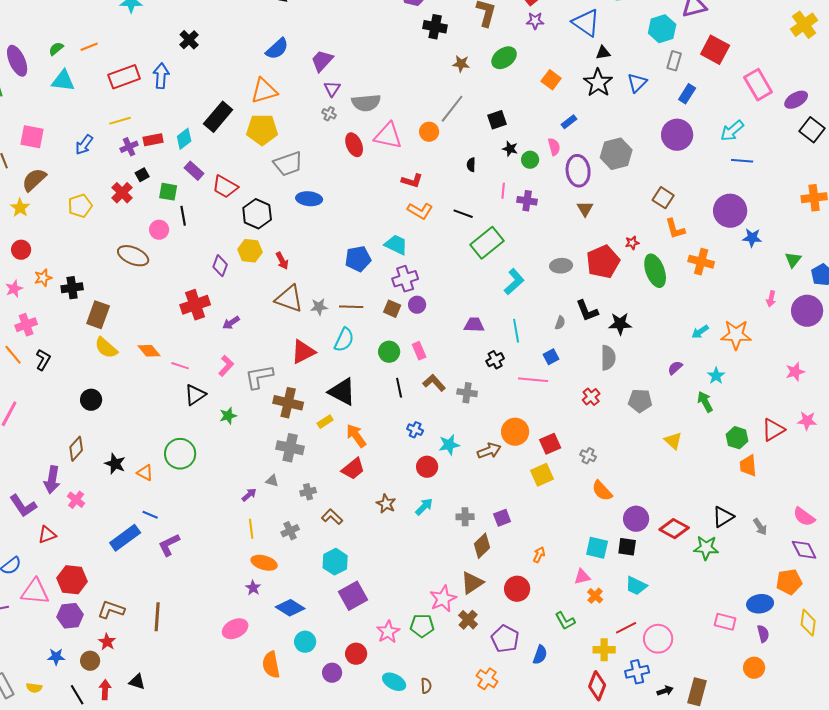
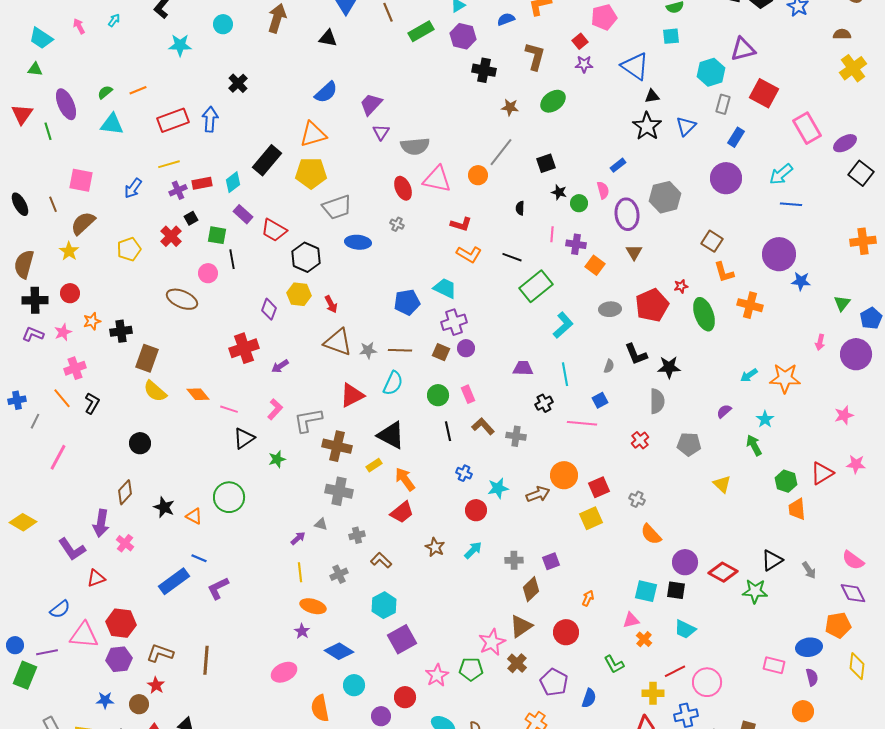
orange square: (551, 80) -> (595, 265), moved
gray cross: (329, 114) -> (397, 224), moved

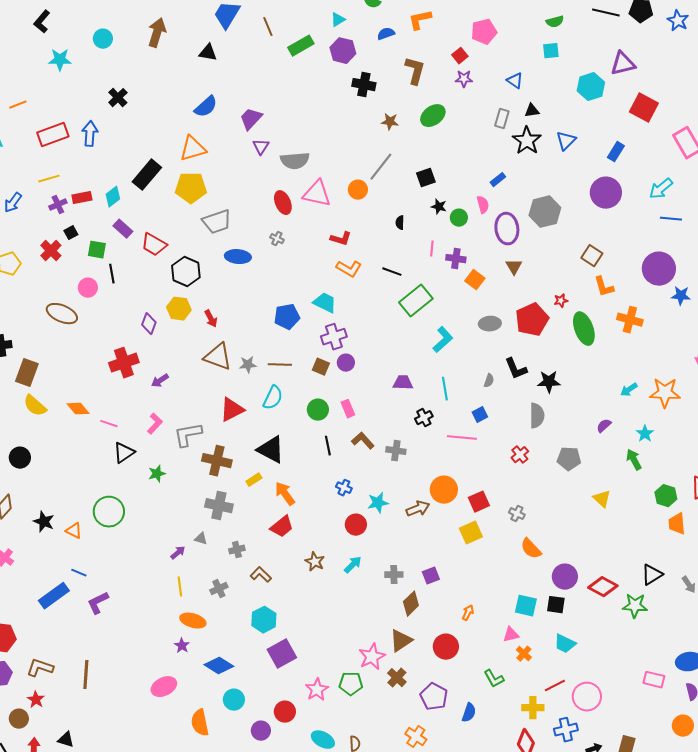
blue triangle: (635, 66) -> (515, 81), size x0.6
gray rectangle: (723, 104) -> (502, 119), moved

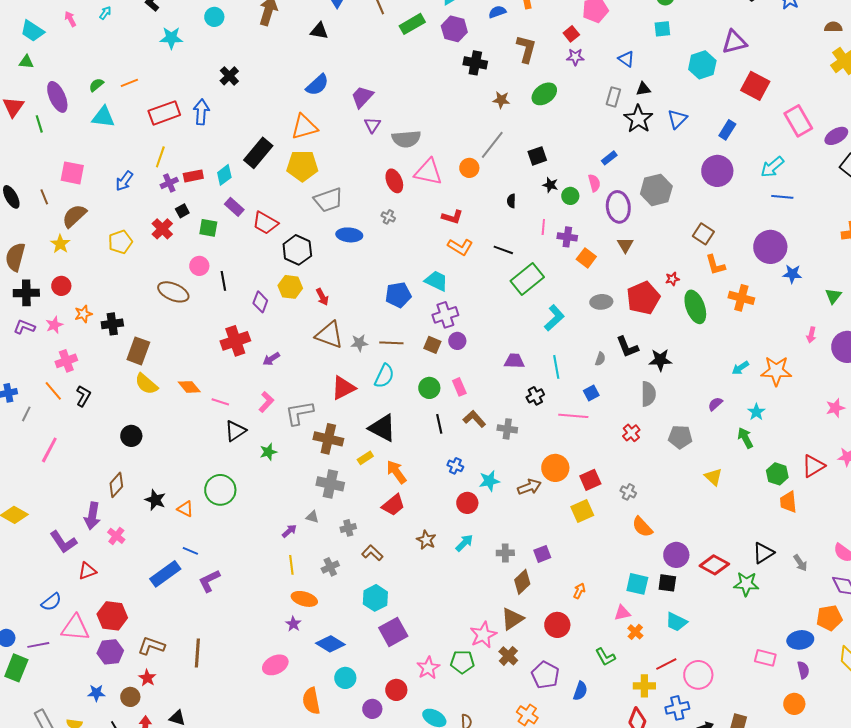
yellow line: (49, 179) -> (160, 157), turned -55
black line: (112, 274) -> (223, 281), moved

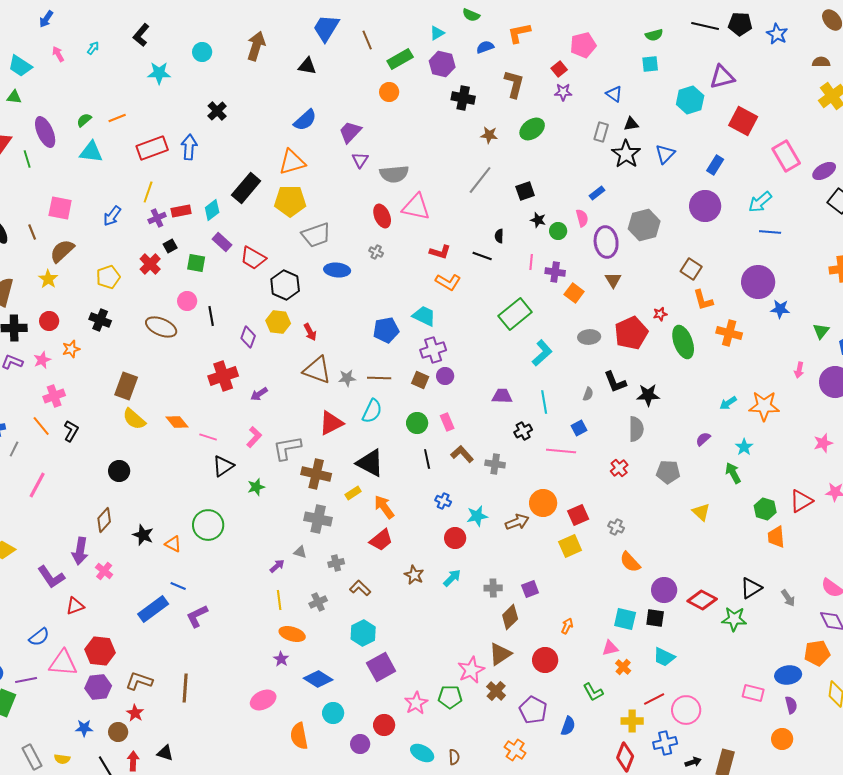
orange circle: (469, 168) -> (389, 92), moved
black line: (503, 250) -> (482, 256), moved
black cross: (112, 324) -> (100, 320), moved, turned 30

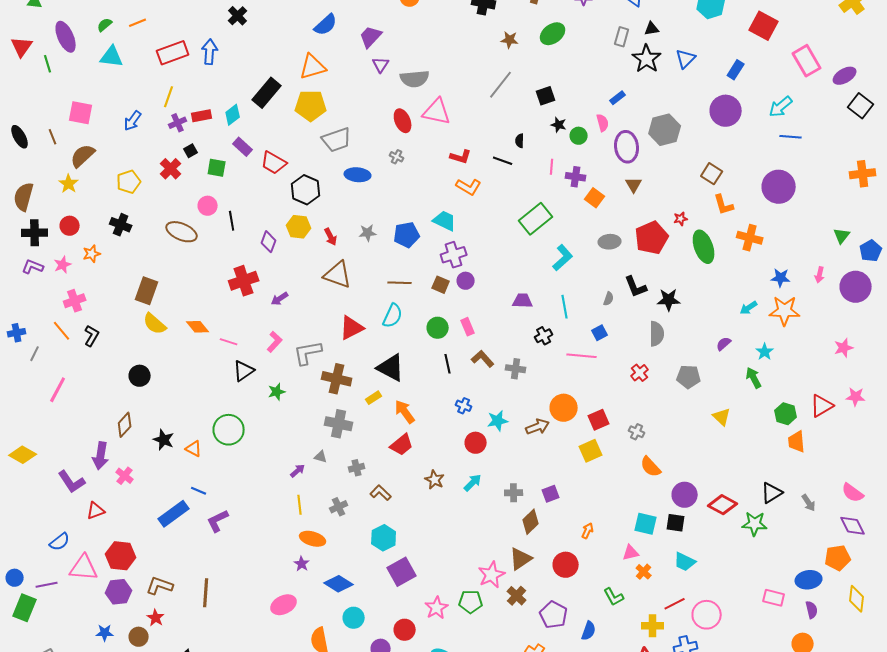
blue star: (780, 309) -> (781, 278), moved
gray star: (347, 378) -> (368, 233), moved

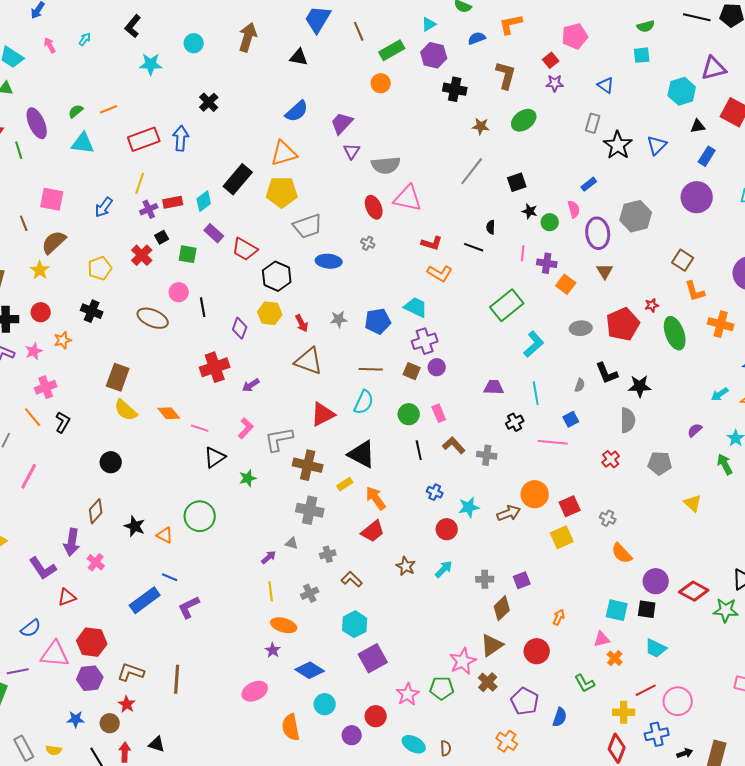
black triangle: (652, 29) -> (698, 126), moved

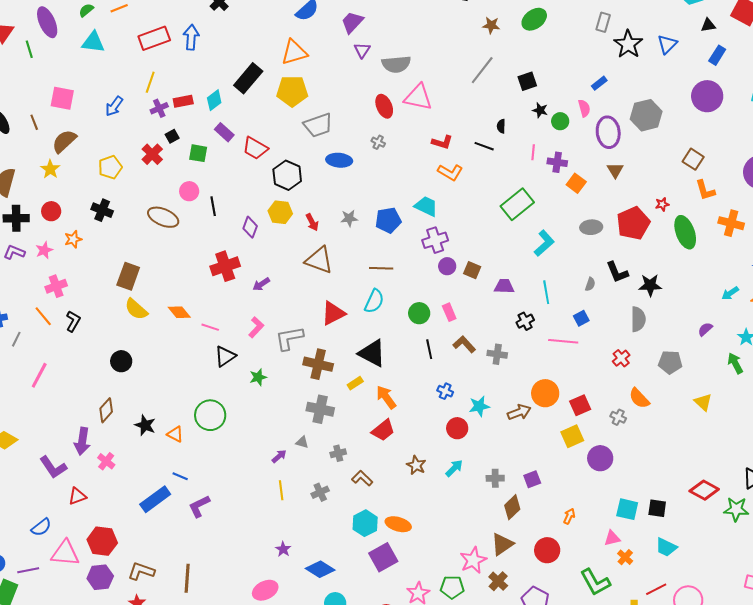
brown square: (412, 371) -> (472, 270), moved
orange semicircle: (622, 553) -> (639, 398), moved
purple circle: (656, 581) -> (600, 458), moved
orange ellipse: (284, 625) -> (398, 524), moved
green L-shape: (585, 683) -> (595, 582), size x1.5

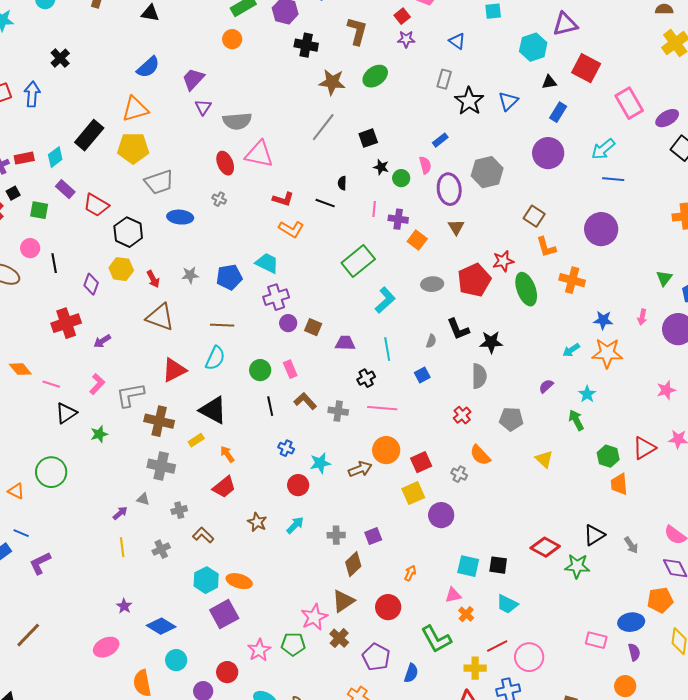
brown star: (491, 25) -> (332, 82), size x1.5
red star: (662, 204) -> (503, 261), size x1.5
pink line: (563, 341) -> (382, 408), moved
orange arrow: (386, 397) -> (227, 454), size x0.7
brown line: (187, 578) -> (28, 635), turned 40

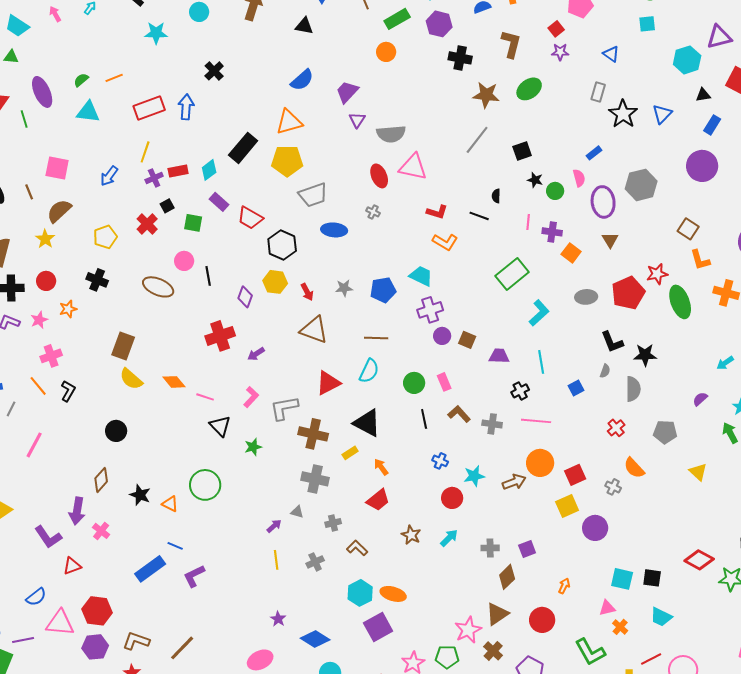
gray semicircle: (431, 341) -> (605, 371), moved
black triangle: (66, 413) -> (220, 426), turned -40

